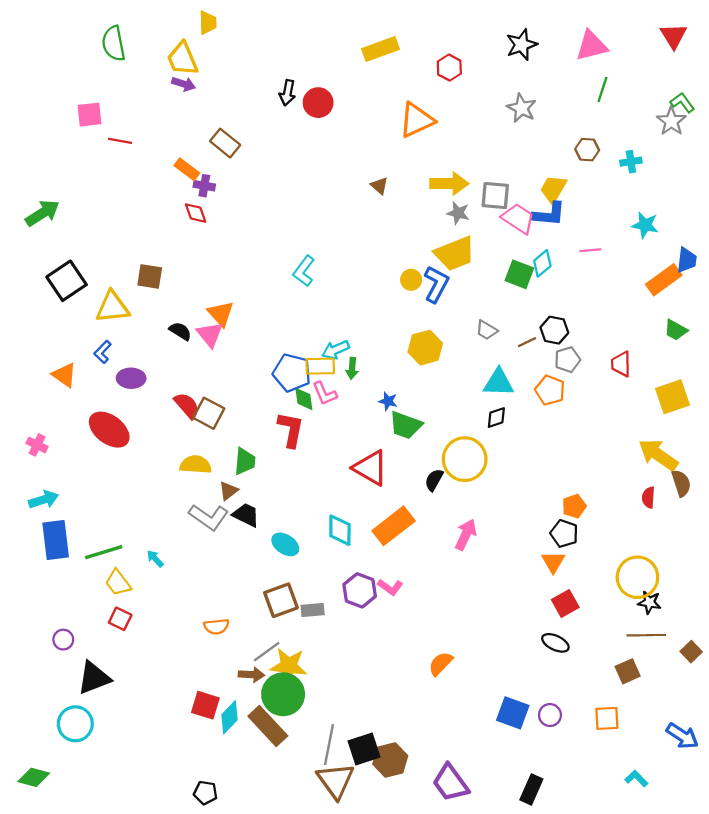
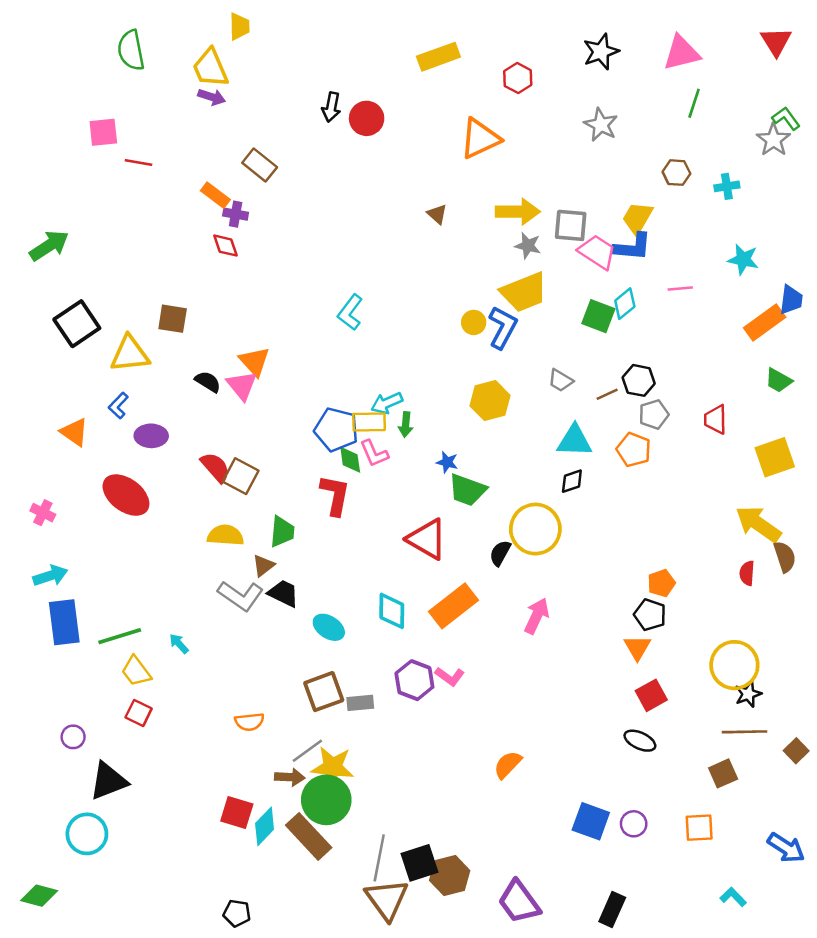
black star: (649, 602) -> (748, 694), turned -30

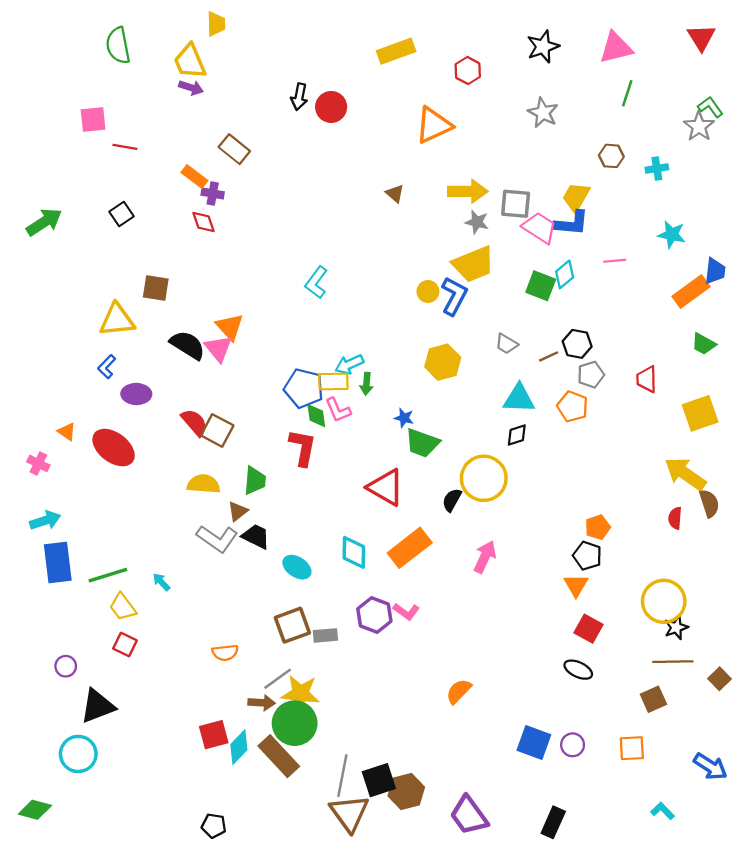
black square: (77, 324) -> (122, 214), moved, size x0.6
black semicircle: (208, 382) -> (188, 345), size x1.5
orange triangle: (74, 432) -> (67, 432), moved, size x0.7
red square: (651, 695) -> (589, 629), turned -32
red square: (237, 812) -> (214, 735), turned -32

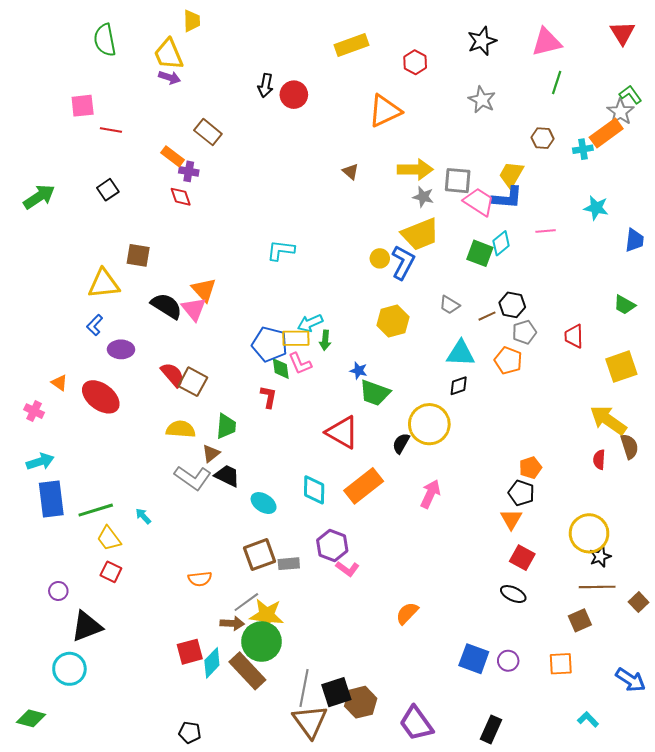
cyan L-shape: (316, 282) -> (281, 250), turned 60
orange rectangle: (691, 291) -> (606, 133), moved
red L-shape: (303, 448) -> (269, 397), size x0.7
pink L-shape: (406, 612) -> (347, 569), moved

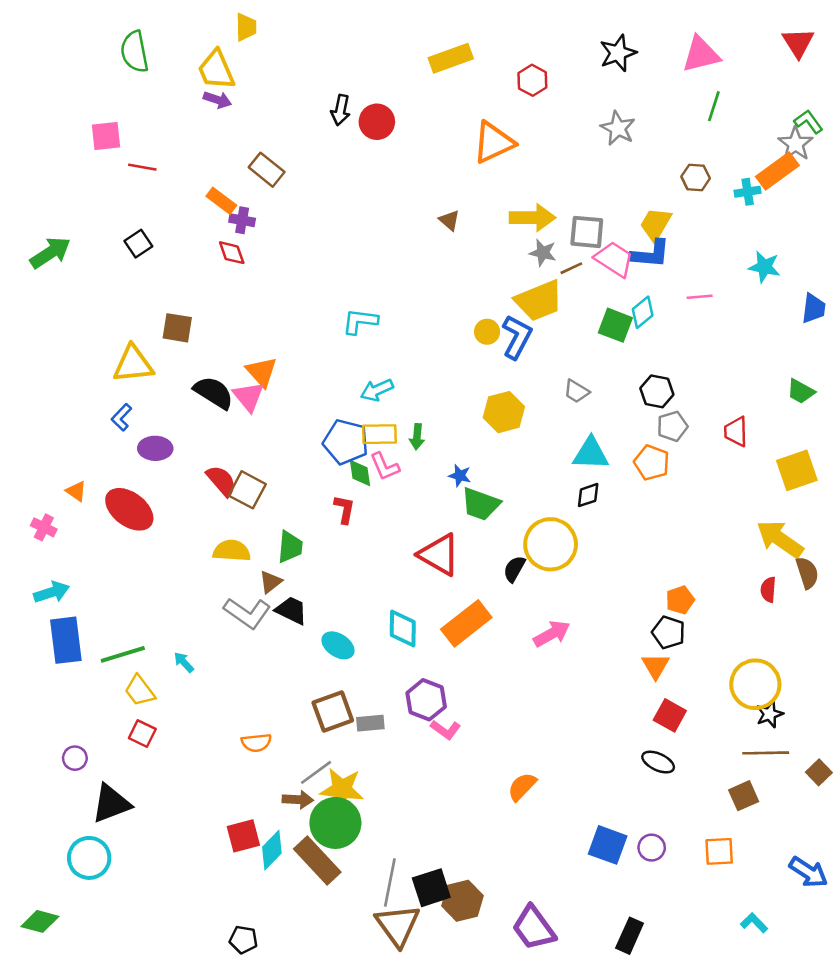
brown line: (487, 316) -> (571, 268), moved
cyan arrow: (310, 323) -> (377, 390), moved
pink arrow: (430, 494) -> (552, 634), turned 36

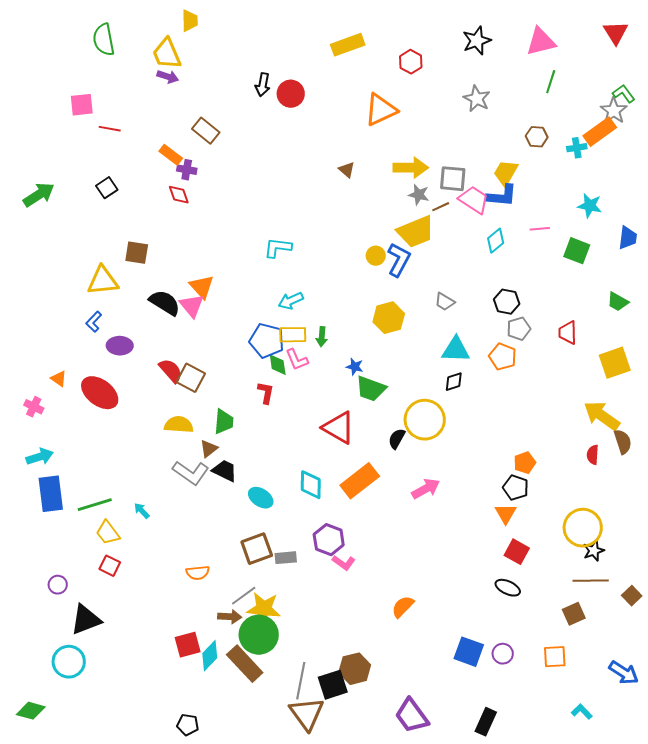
green square: (615, 325) -> (577, 251), moved
brown hexagon: (462, 901) -> (355, 669), moved

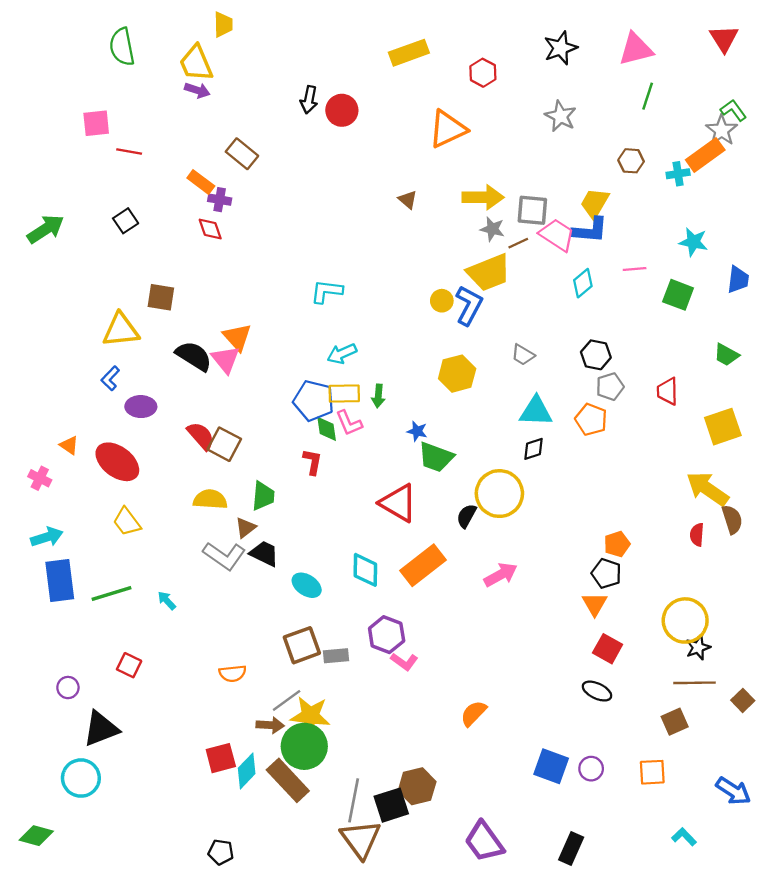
yellow trapezoid: (108, 533) -> (127, 522), moved

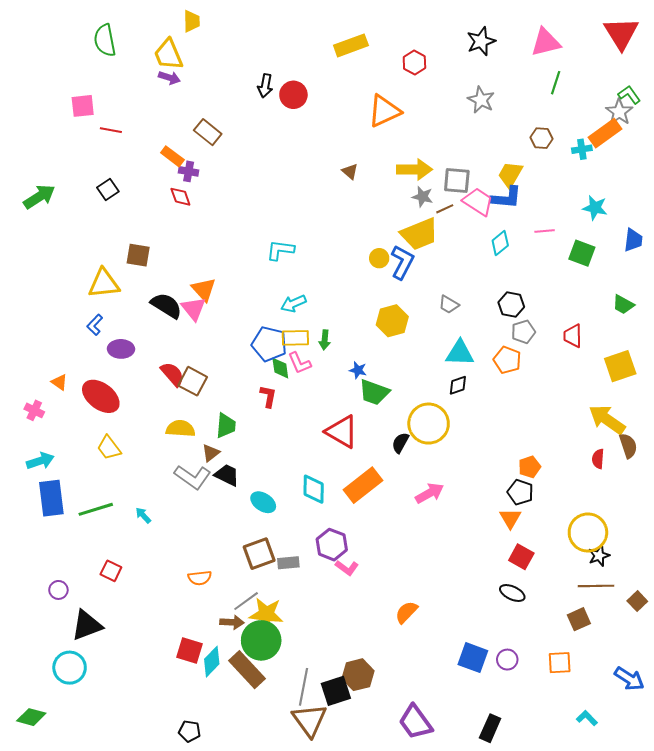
red triangle: (724, 39) -> (621, 33), size x1.4
red square: (221, 758) -> (190, 650), turned 32

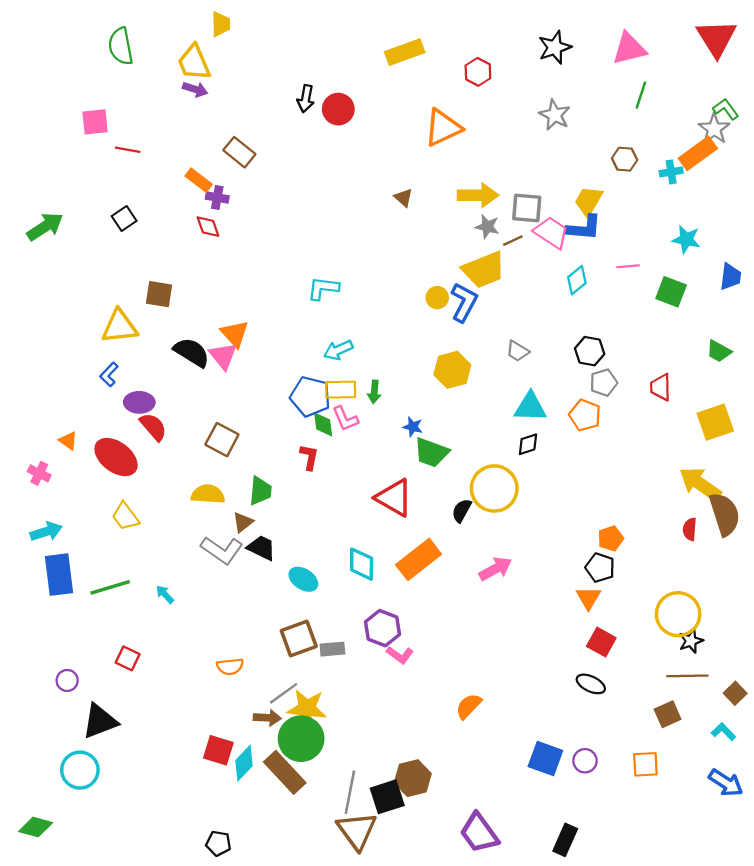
red semicircle: (172, 374) -> (153, 427), moved
brown semicircle: (628, 446) -> (725, 514), size x1.5
cyan L-shape: (587, 718) -> (723, 732), moved

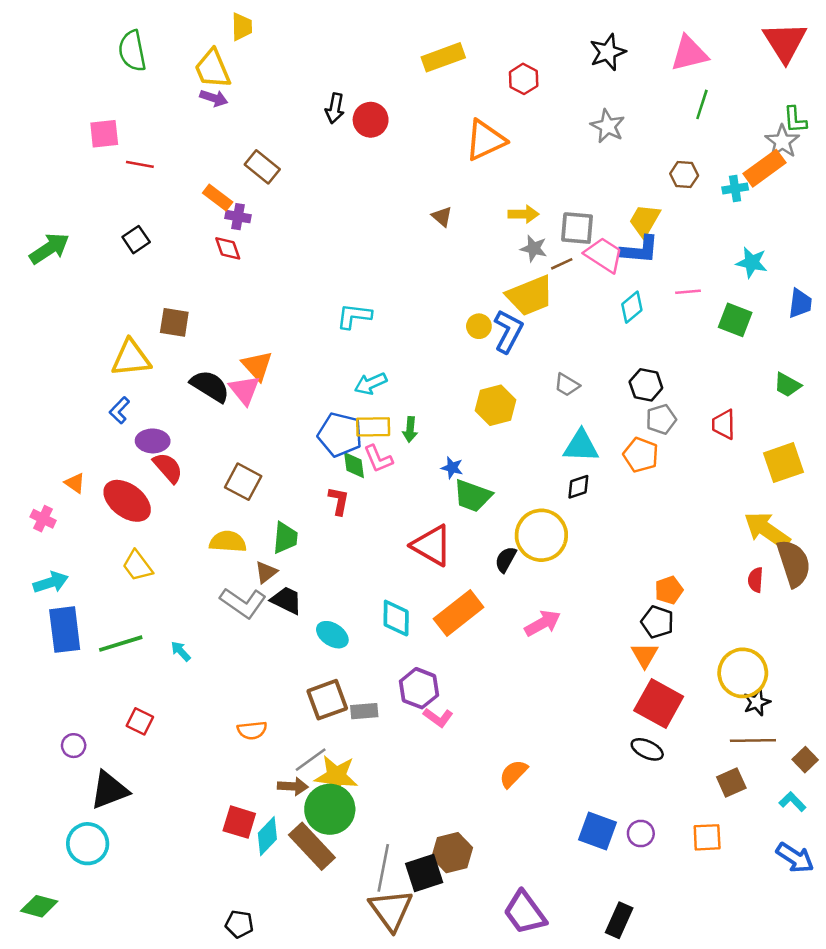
green L-shape: (726, 109) -> (795, 120), turned -148
yellow arrow: (478, 195) -> (524, 214), size x0.7
red square: (601, 642) -> (659, 703), size x1.5

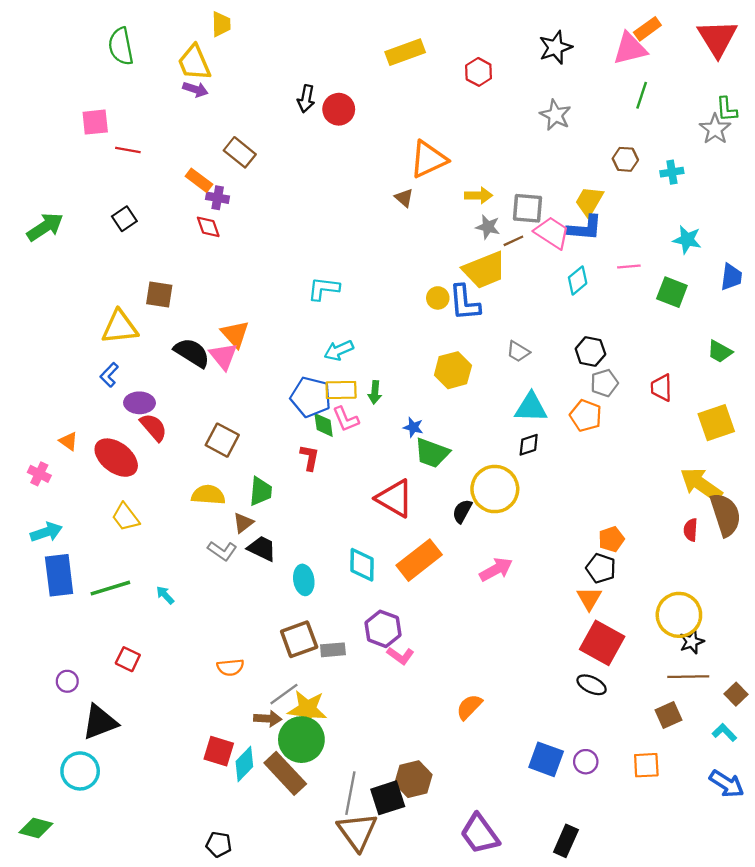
orange triangle: (485, 140) -> (428, 159), moved
orange rectangle: (764, 168) -> (647, 29), moved, size x0.7
blue L-shape: (508, 331) -> (465, 303), turned 147
gray L-shape: (243, 603) -> (222, 551), size x0.7
cyan ellipse: (332, 635) -> (304, 580), turned 48

